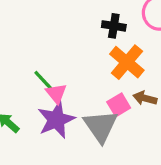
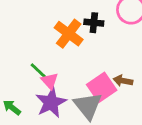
orange cross: (127, 62) -> (69, 34), moved
pink square: (119, 105) -> (102, 87), size x1.5

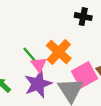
orange cross: (69, 34) -> (59, 52), moved

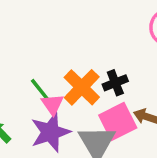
black cross: (83, 17) -> (115, 83), moved, turned -35

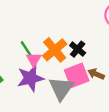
black cross: (115, 83) -> (78, 49), turned -35

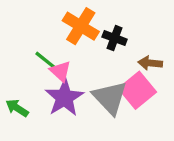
orange cross: (55, 50) -> (81, 26), moved
pink square: (77, 75) -> (137, 90), moved

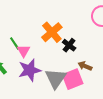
green line: (45, 60) -> (15, 43), moved
pink triangle: (60, 71) -> (24, 51), moved

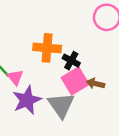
orange cross: (52, 32) -> (47, 48), turned -35
pink square: (73, 79) -> (75, 81), moved

